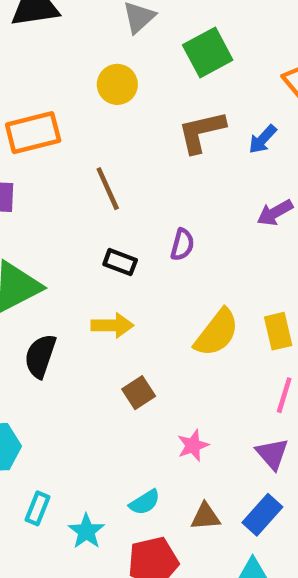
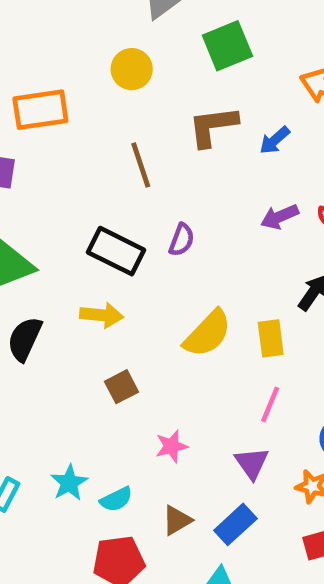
brown line: (108, 189) -> (141, 165), moved
black rectangle: (120, 262) -> (116, 251), size x1.6
brown triangle: (205, 517) -> (177, 520), turned -32
cyan star: (86, 531) -> (69, 483), moved

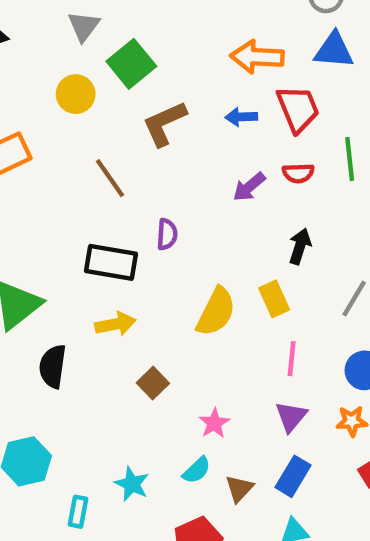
green square: (227, 46) -> (131, 64), moved
blue arrow: (275, 140) -> (241, 117), moved, turned 56
purple triangle: (252, 463) -> (291, 417), turned 32
cyan semicircle: (116, 499) -> (197, 470), moved

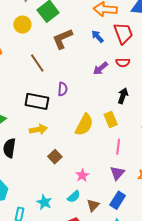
blue arrow: (241, 117) -> (97, 36), turned 48

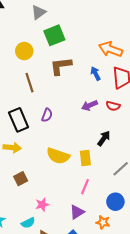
yellow circle: (22, 25) -> (24, 51), moved
black rectangle: (37, 101) -> (19, 120), turned 40
yellow semicircle: (84, 125) -> (58, 156), turned 65

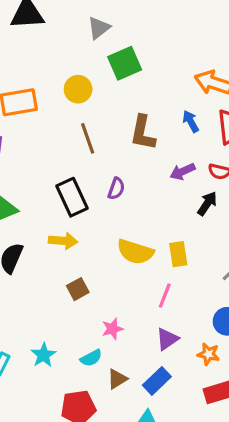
brown L-shape: (61, 66) -> (143, 133), moved, turned -70
black arrow: (104, 138) -> (207, 204), moved
pink line: (85, 187) -> (165, 296), moved

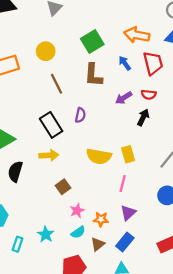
green square: (125, 63) -> (92, 41), moved
pink star: (113, 329) -> (77, 211), moved
orange star: (208, 354) -> (101, 219), moved

